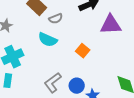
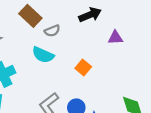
purple triangle: (111, 25) -> (115, 38), size x0.6

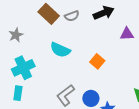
gray semicircle: (52, 31) -> (72, 16), moved

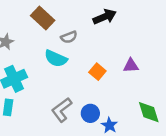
gray semicircle: (72, 16) -> (69, 37), moved
purple triangle: (127, 34) -> (131, 66), moved

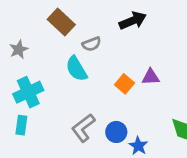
cyan semicircle: (56, 59) -> (76, 69), turned 35
purple triangle: (131, 66) -> (151, 77), moved

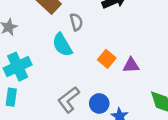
gray semicircle: (92, 44) -> (76, 22), turned -84
purple triangle: (151, 77) -> (131, 65), moved

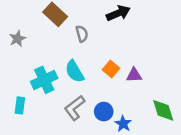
cyan semicircle: (62, 45) -> (75, 71), moved
cyan cross: (18, 67) -> (44, 80), moved

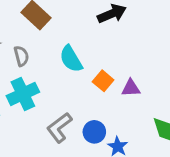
gray semicircle: (82, 34) -> (21, 56), moved
cyan semicircle: (75, 71) -> (71, 59), moved

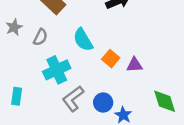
gray semicircle: (21, 56) -> (40, 37), turned 42
cyan cross: (23, 94) -> (57, 70), moved

